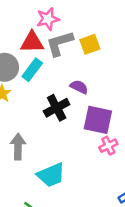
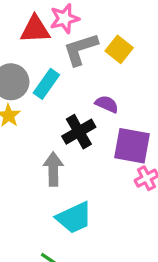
red triangle: (32, 42) -> (35, 29), moved
yellow square: (90, 44) -> (119, 49), turned -30
gray arrow: (18, 147) -> (53, 169), moved

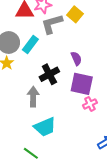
yellow square: (119, 49) -> (75, 14), moved
purple semicircle: (107, 104) -> (76, 58), moved, turned 40

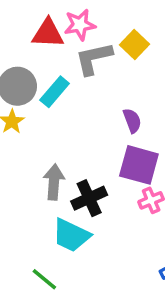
black cross: (49, 74) -> (89, 198), moved
cyan trapezoid: (45, 127) -> (71, 235), turned 45

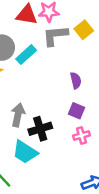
purple square: (139, 165) -> (76, 111), size x0.6

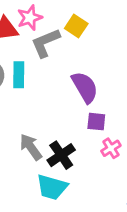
cyan rectangle: (26, 55) -> (19, 75), turned -30
purple semicircle: (76, 80) -> (85, 87), size x1.6
gray arrow: (18, 115) -> (31, 147), turned -30

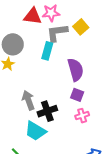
cyan rectangle: (19, 75) -> (47, 51), moved

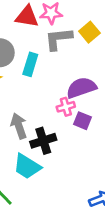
cyan rectangle: (47, 51) -> (30, 64), moved
purple semicircle: (76, 70) -> (81, 88), turned -95
pink cross: (82, 116) -> (66, 107), moved

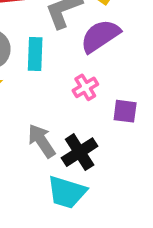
purple semicircle: (81, 88) -> (100, 36), moved
pink cross: (66, 107) -> (85, 87), moved

